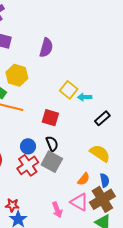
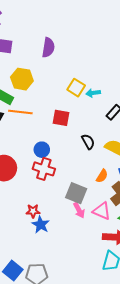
black semicircle: (52, 144) -> (88, 142), moved
gray square: (52, 162) -> (76, 193), moved
red cross: (28, 165) -> (44, 169), turned -30
pink triangle: (79, 202) -> (102, 211), moved

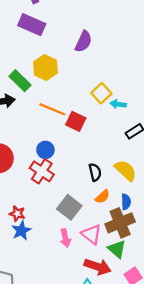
orange line: (20, 112) -> (52, 109), moved
black semicircle: (88, 142) -> (95, 172), moved
pink arrow: (79, 210) -> (65, 238), moved

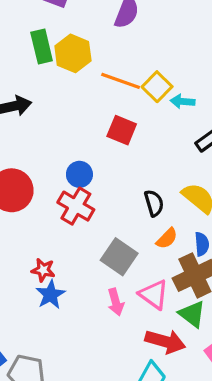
green rectangle: (20, 81) -> (42, 46), moved, turned 35
orange line: (52, 109) -> (121, 81), moved

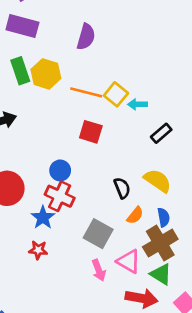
blue star: (51, 295) -> (43, 218), moved

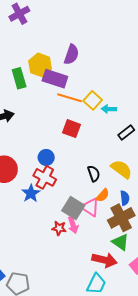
purple rectangle: (22, 26) -> (55, 79), moved
yellow hexagon: (46, 74) -> (40, 65), moved
red star: (38, 250) -> (59, 228), moved
pink triangle: (129, 261) -> (90, 207), moved
pink arrow: (99, 270) -> (73, 225), moved

